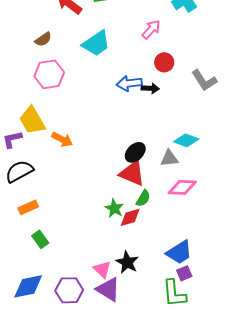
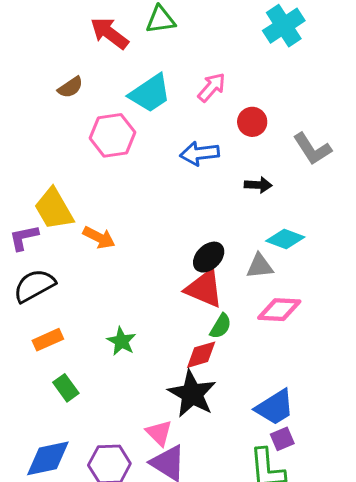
pink arrow: (151, 29) -> (212, 87), moved
pink hexagon: (49, 74) -> (112, 135), moved
black arrow: (150, 88) -> (258, 185), moved
green star: (114, 208) -> (121, 341), moved
black star: (127, 262) -> (192, 394), moved, size x1.4

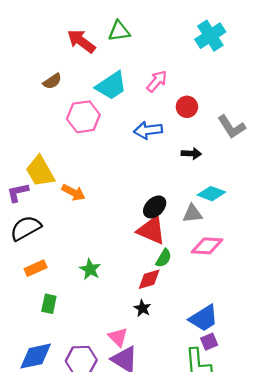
green rectangle: (66, 388) -> (49, 304), turned 48
black star: (192, 394) -> (142, 308), size x0.5

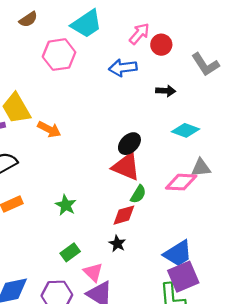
pink arrow: (157, 81) -> (139, 34), moved
gray triangle: (192, 214) -> (201, 168), moved
green rectangle: (49, 304) -> (70, 252), moved, turned 42
purple square: (209, 342) -> (183, 277), size x1.8

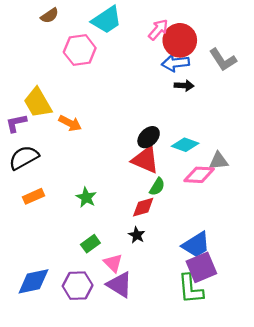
red circle: (161, 45) -> (180, 40), size x1.6
blue arrow: (123, 68) -> (175, 63), moved
cyan diamond: (185, 130) -> (185, 145), moved

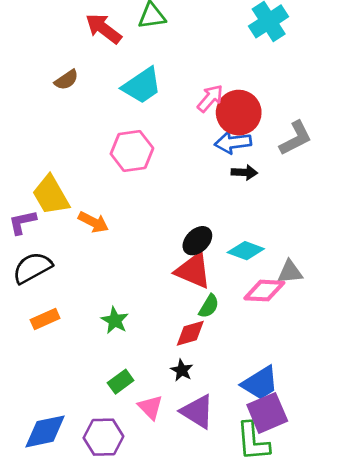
pink hexagon: (80, 50) -> (132, 151), moved
gray L-shape: (223, 60) -> (296, 138), turned -84
purple triangle: (120, 285) -> (197, 412), moved

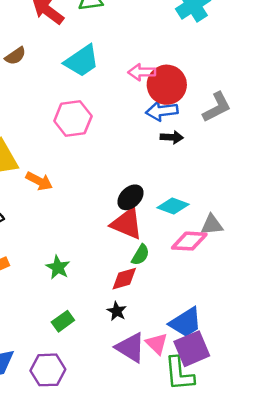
pink arrow: (210, 98) -> (142, 72), turned -132
pink triangle: (150, 407) -> (157, 344), moved

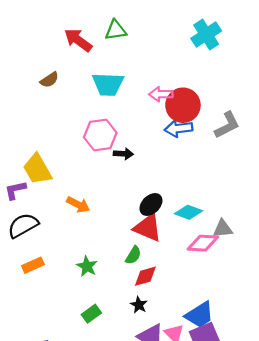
cyan trapezoid: (82, 61) -> (108, 84), turned 36
black arrow: (172, 137) -> (123, 154), moved
orange arrow: (39, 181) -> (78, 204), moved
green semicircle: (140, 255) -> (133, 255), moved

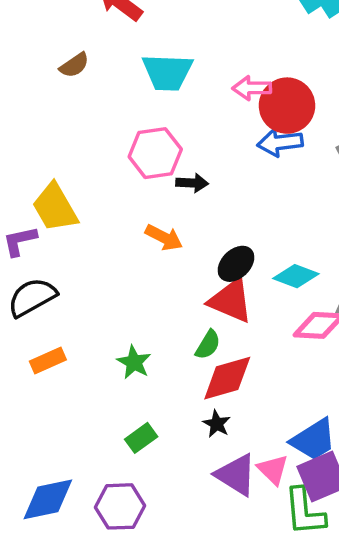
orange arrow: (78, 204) -> (164, 237), moved
red diamond: (145, 276) -> (227, 378), size x1.4

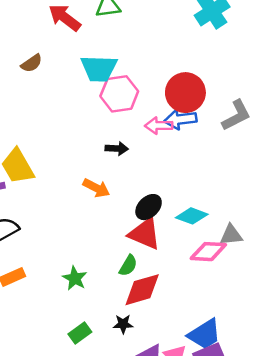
pink arrow: (252, 88) -> (159, 126), moved
pink hexagon: (155, 153) -> (119, 94), moved
black star: (217, 424) -> (123, 324), moved, turned -30

